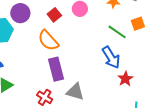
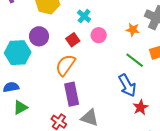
orange semicircle: (48, 40) -> (65, 65), turned 75

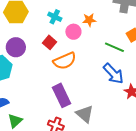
orange star: (133, 30) -> (89, 20), moved
orange semicircle: (65, 65) -> (65, 61), moved, turned -135
gray triangle: (90, 118) -> (85, 114), turned 36

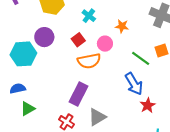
pink circle: (73, 32) -> (105, 44), moved
purple rectangle: (61, 95) -> (78, 94), turned 40
gray triangle: (85, 114) -> (97, 117), turned 36

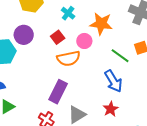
orange star: (122, 26) -> (101, 24), size x1.6
red star: (148, 105) -> (111, 109), moved

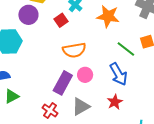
purple circle: (24, 35) -> (28, 15), moved
red square: (58, 37) -> (61, 20), moved
pink circle: (84, 41) -> (85, 75), moved

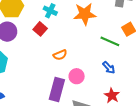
orange semicircle: (74, 50) -> (60, 55), size x0.6
blue arrow: (118, 74) -> (109, 68), size x0.6

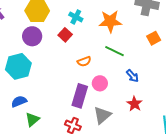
green line: (110, 41) -> (114, 51), moved

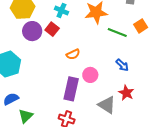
purple circle: (32, 36) -> (32, 31), moved
green line: (114, 51) -> (117, 32), moved
gray triangle: (102, 115) -> (107, 105), moved, turned -42

